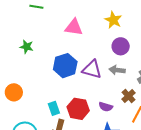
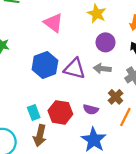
pink triangle: (74, 27) -> (53, 23), turned 30

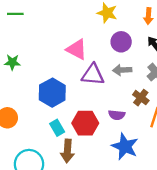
pink triangle: (53, 23) -> (77, 49), moved
blue hexagon: (45, 65) -> (52, 93), moved

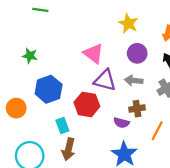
blue hexagon: (52, 93) -> (49, 89), moved
brown cross: (141, 98) -> (137, 109), moved, turned 35
red hexagon: (85, 123) -> (87, 104), moved

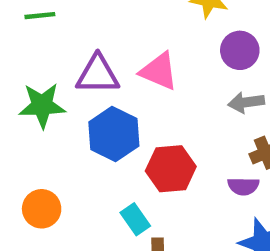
green star: (30, 56) -> (42, 105), size x1.5
purple triangle: (105, 80) -> (98, 74), moved
blue hexagon: (49, 89) -> (114, 134), moved

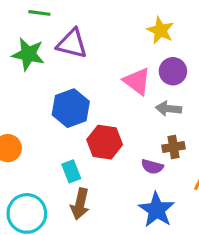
pink triangle: (159, 71) -> (137, 81), moved
purple triangle: (98, 74) -> (72, 44), moved
green star: (42, 105) -> (28, 54), moved

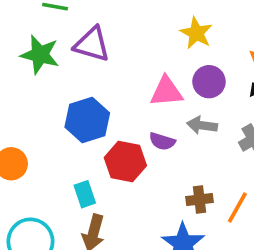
pink triangle: (137, 81) -> (166, 92), turned -44
brown cross: (173, 147) -> (199, 200), moved
purple semicircle: (152, 167) -> (162, 141), moved

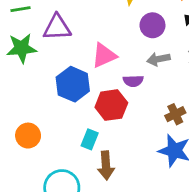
pink triangle: (166, 92) -> (104, 56), moved
cyan rectangle: (85, 194) -> (90, 139), turned 60

